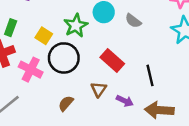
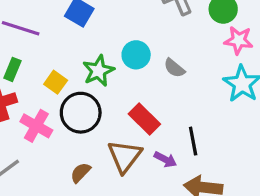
brown triangle: (99, 89) -> (125, 156), size x1.6
purple arrow: (125, 101) -> (165, 159), moved

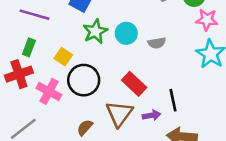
gray semicircle: (174, 68) -> (157, 43), turned -48
green star: (98, 71) -> (95, 31), moved
purple arrow: (165, 159) -> (152, 115), turned -36

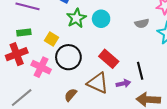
gray semicircle: (157, 43) -> (142, 23), moved
green rectangle: (29, 47) -> (24, 33), turned 64
brown triangle: (119, 114) -> (98, 83), turned -40

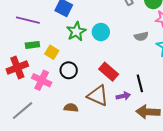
green rectangle: (24, 33) -> (32, 45), moved
black circle: (68, 57) -> (69, 70), size x0.7
brown semicircle: (71, 95) -> (71, 108), turned 56

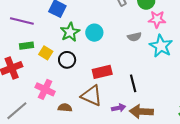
black circle: (69, 70) -> (67, 60), moved
red rectangle: (109, 72) -> (102, 72), turned -54
pink cross: (42, 80) -> (45, 89), moved
purple arrow: (123, 96) -> (119, 108), moved

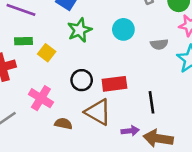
cyan circle: (94, 33) -> (123, 29), moved
black circle: (67, 60) -> (82, 80), moved

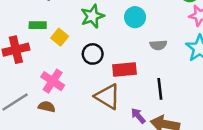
gray semicircle: (159, 44) -> (158, 45), moved
black circle: (82, 80) -> (93, 54), moved
brown semicircle: (63, 124) -> (47, 107), moved
purple arrow: (130, 131) -> (138, 116), turned -126

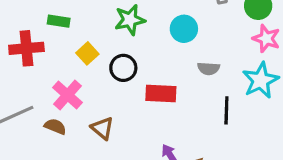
yellow square: (60, 37) -> (87, 53), moved
black line: (160, 89) -> (226, 110), moved
brown triangle: (108, 96) -> (102, 128), moved, size x0.7

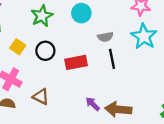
black line: (226, 110) -> (112, 59), moved

